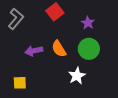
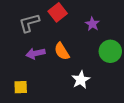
gray L-shape: (16, 19) -> (29, 23), moved, turned -145
green circle: (89, 49) -> (110, 51), moved

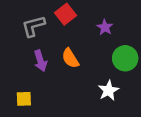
purple arrow: (35, 53) -> (40, 61), turned -96
white star: (81, 80) -> (108, 90), moved

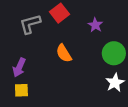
purple arrow: (40, 61) -> (19, 67), moved, turned 42
white star: (108, 90) -> (115, 83), moved

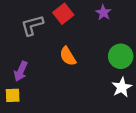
purple star: (95, 25) -> (103, 13), moved
yellow square: (21, 90) -> (13, 95), moved

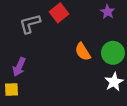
purple star: (103, 13) -> (108, 12), moved
orange semicircle: (68, 56) -> (83, 52), moved

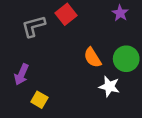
white star: (114, 82) -> (109, 86), moved, turned -30
yellow square: (12, 89) -> (39, 100), moved, turned 32

